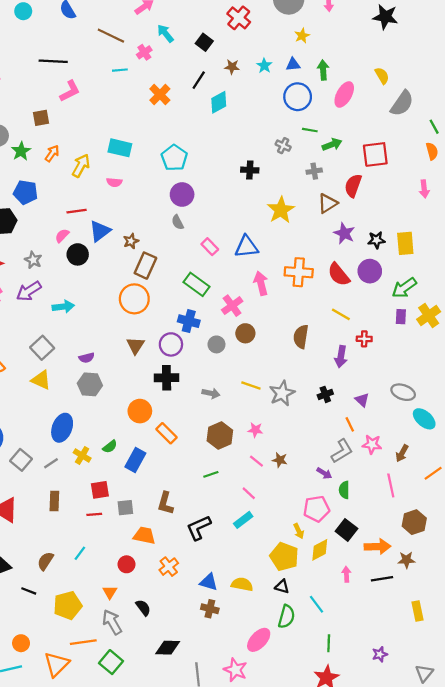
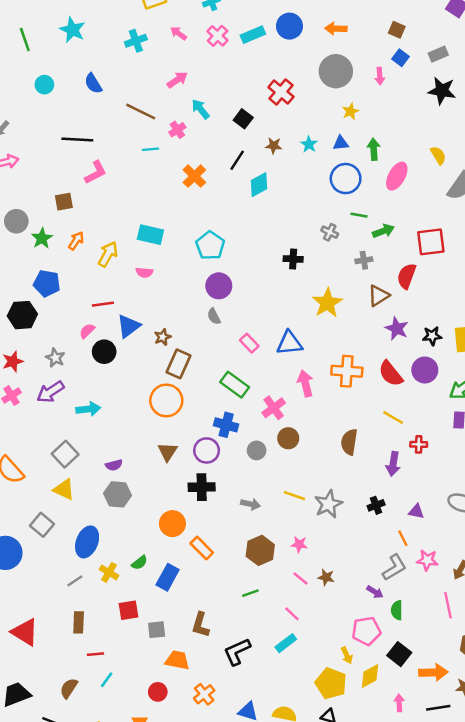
purple triangle: (362, 400) -> (416, 511), turned -32
gray square: (21, 460) -> (42, 525), moved
red line: (94, 514) -> (96, 654), moved

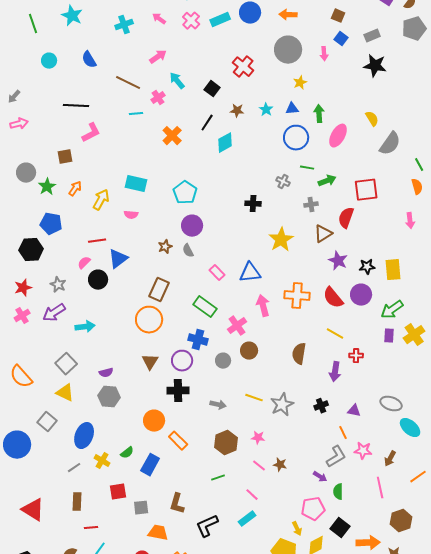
brown star: (163, 337) -> (165, 247), moved

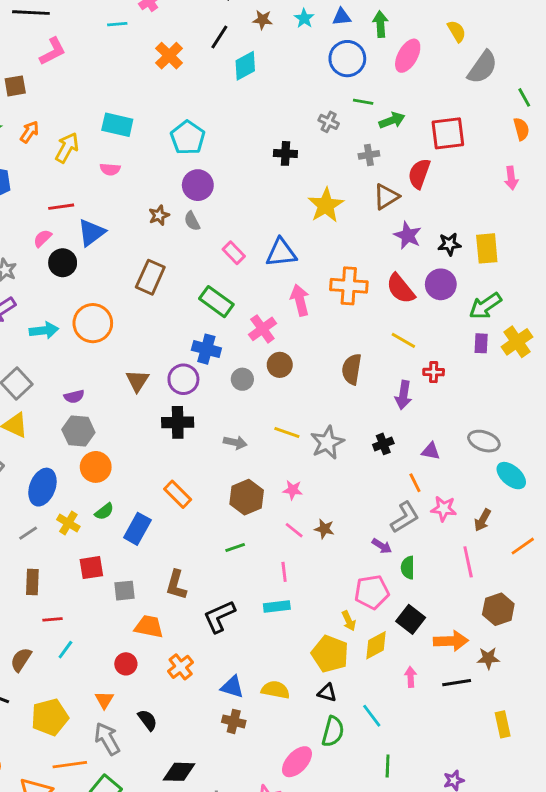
orange circle: (149, 320) -> (93, 323), moved
orange circle: (154, 421) -> (96, 467), moved
pink line: (252, 495) -> (284, 572), turned 40
cyan rectangle: (247, 519) -> (277, 606), turned 30

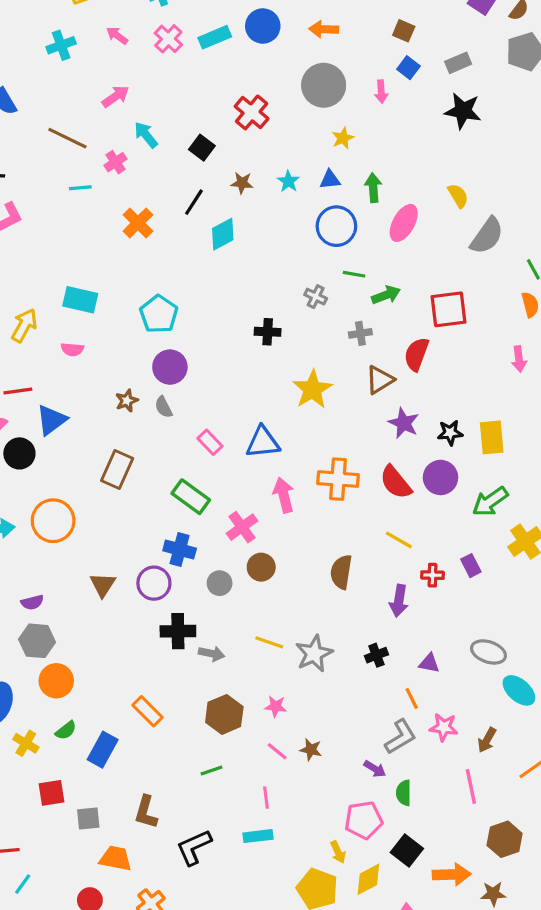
purple rectangle: (481, 343) -> (471, 566), moved, turned -30
black cross: (178, 422) -> (178, 631), moved

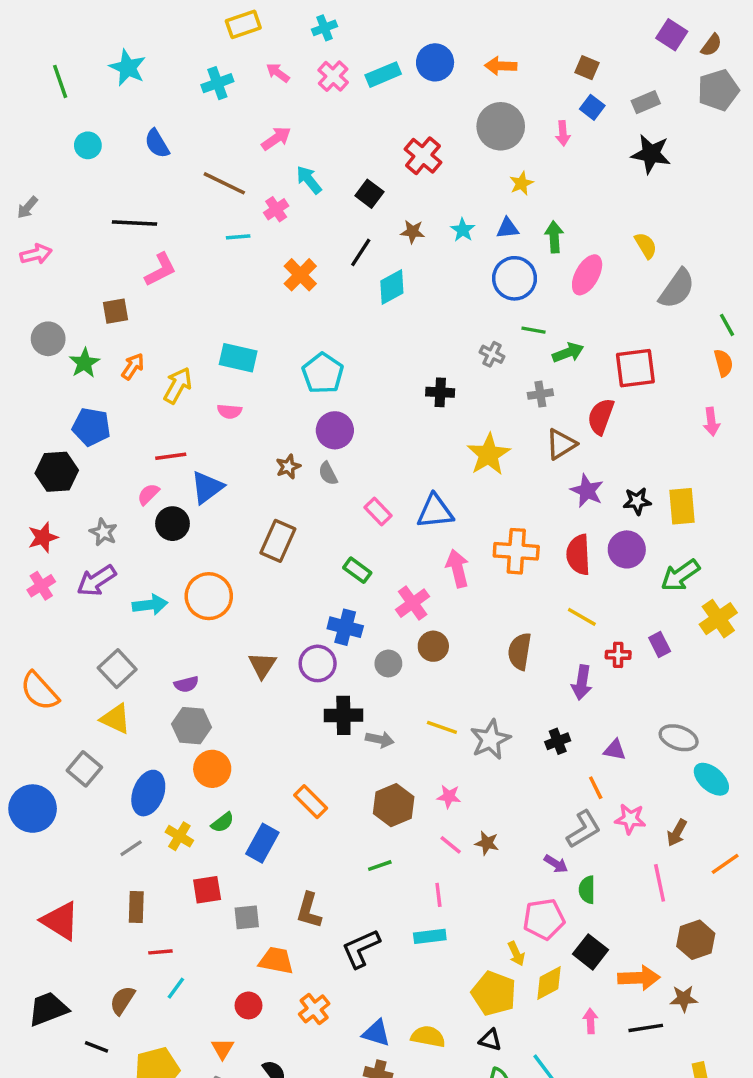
red semicircle: (396, 482) -> (578, 555), turned 36
green rectangle: (191, 497) -> (357, 570), size x0.7

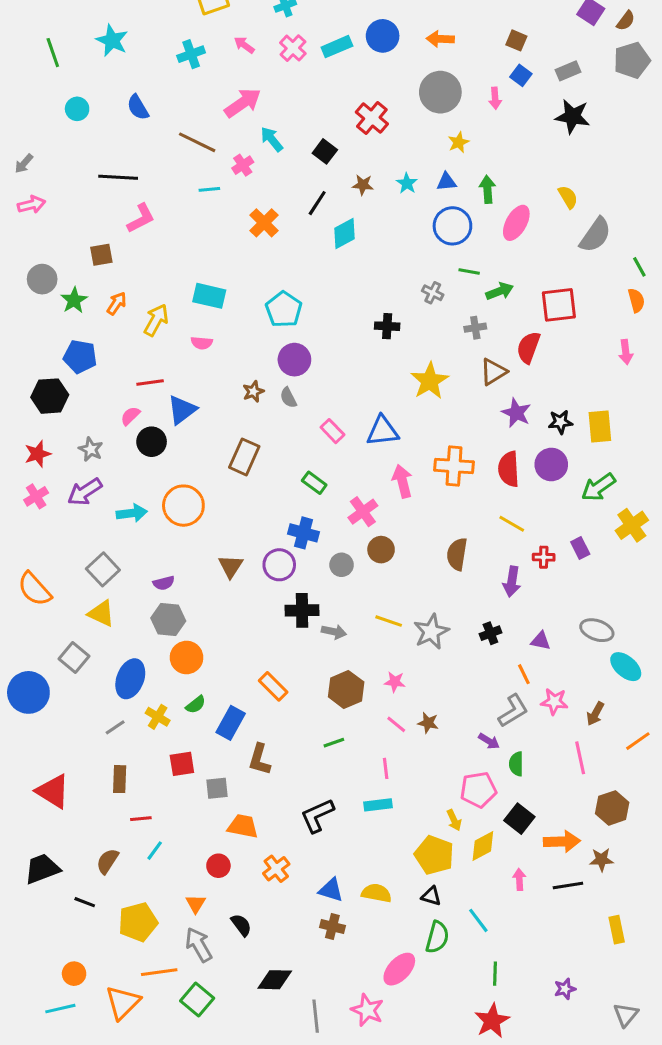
pink arrow: (276, 138) -> (243, 103), size x1.4
brown L-shape: (309, 910) -> (259, 759), moved

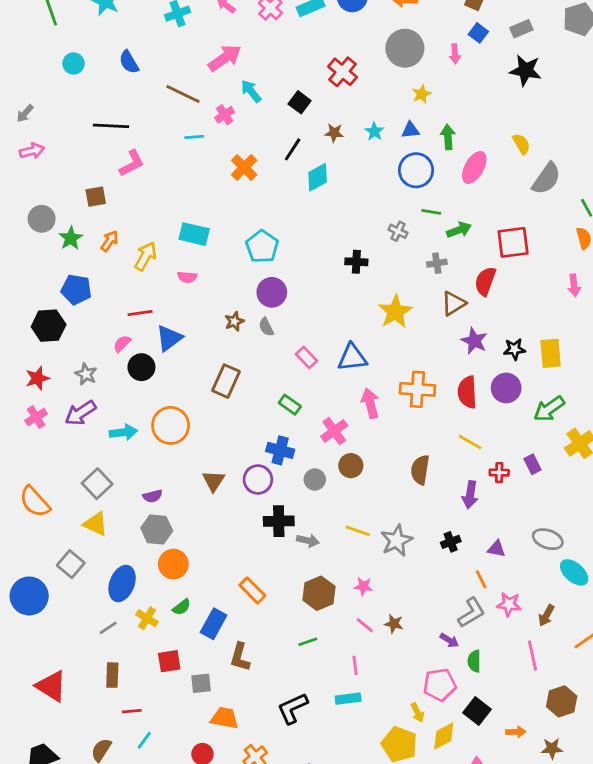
orange arrow: (562, 841) -> (516, 732), size x0.6

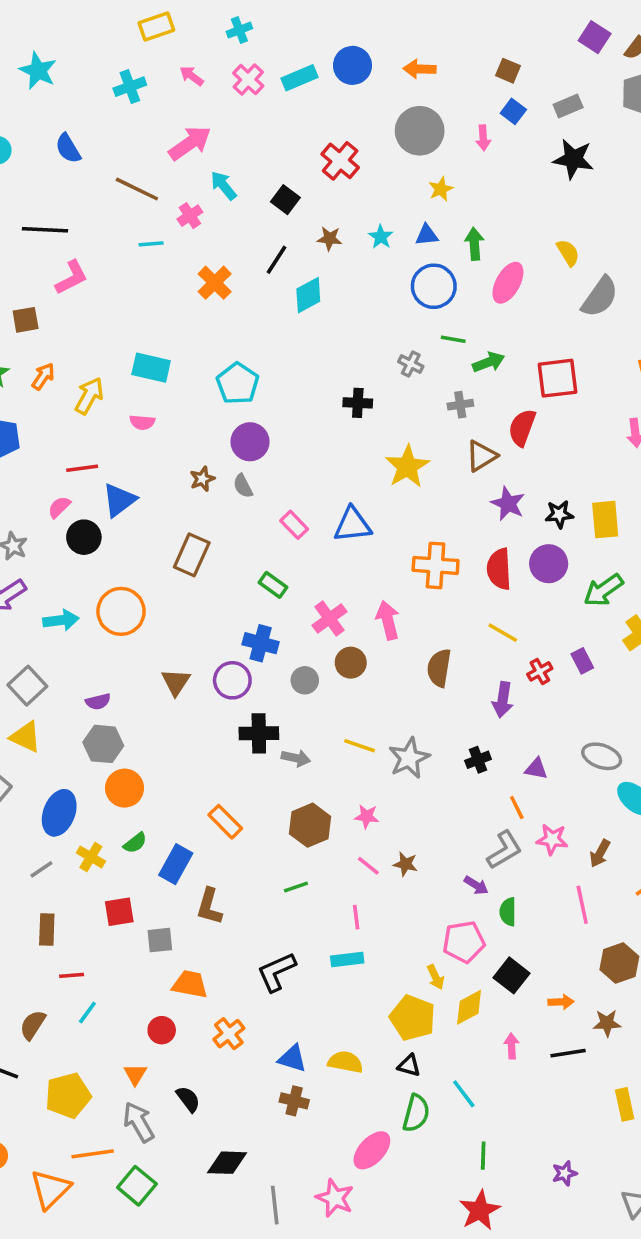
pink arrow: (370, 403) -> (388, 620), moved
red cross: (499, 473) -> (540, 671), turned -30

